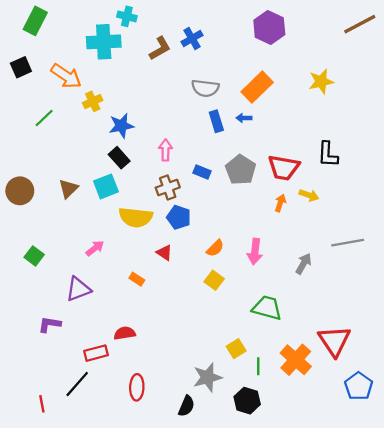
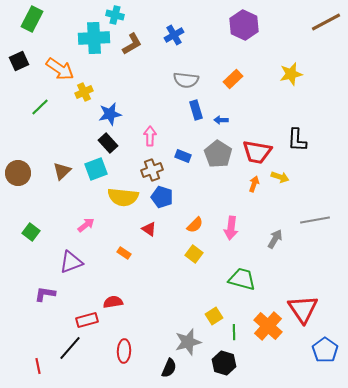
brown L-shape: (160, 48) -> (132, 44), moved
orange rectangle: (257, 87) -> (233, 79), size x0.7
blue arrow: (244, 118) -> (221, 120), moved

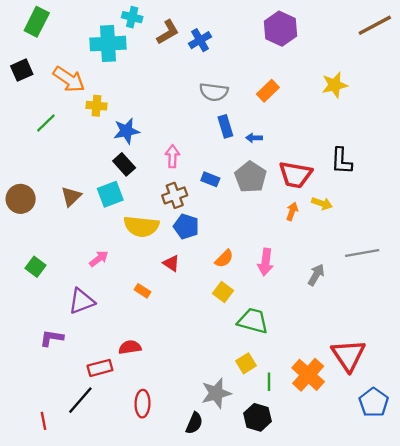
brown L-shape: (132, 44) -> (168, 32), moved
yellow cross: (84, 92) -> (96, 106), turned 30
green trapezoid: (242, 279) -> (253, 321), moved

